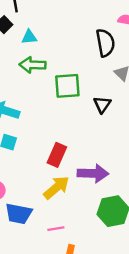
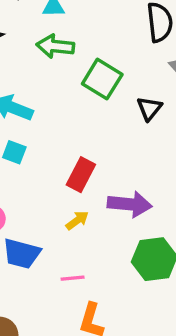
green square: (67, 86) -> (102, 79), turned 32
yellow arrow: (56, 187) -> (77, 220), size x0.6

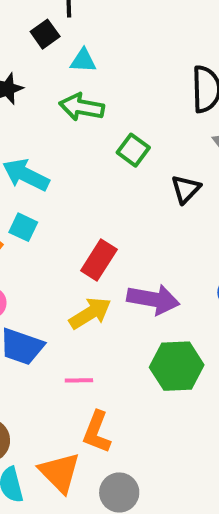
green square: (102, 79) -> (133, 150), size x0.7
yellow arrow: (77, 220) -> (90, 313), size x1.5

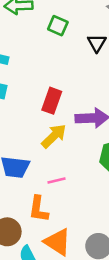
orange L-shape: (97, 432) -> (39, 209), moved

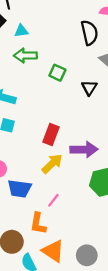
pink line: (57, 180) -> (53, 200), turned -40

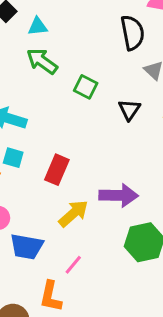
green arrow: (25, 56) -> (42, 61), turned 35
red rectangle: (51, 135) -> (57, 170), moved

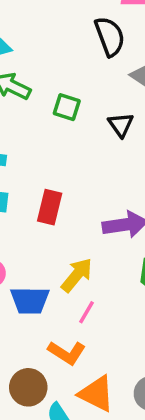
yellow arrow: (73, 213) -> (77, 275), moved
orange L-shape: (51, 296) -> (67, 353), turned -60

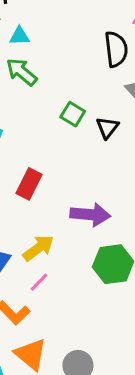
green square: (67, 107) -> (73, 114), moved

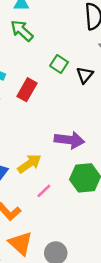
red rectangle: (29, 184) -> (27, 90), moved
pink line: (39, 282) -> (44, 191), moved

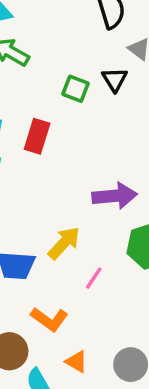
black triangle: (85, 75) -> (115, 79), moved
orange triangle: (21, 243) -> (76, 362), size x0.6

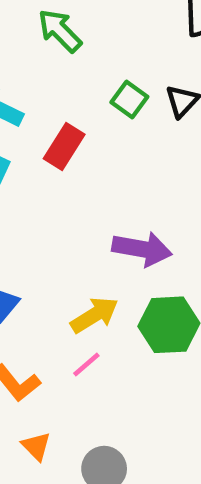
yellow arrow: (64, 243) -> (94, 315), moved
pink line: (94, 278) -> (86, 364), moved

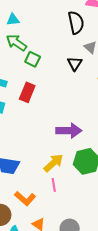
green square: (129, 99) -> (33, 59), moved
pink line: (86, 364) -> (54, 185), turned -48

